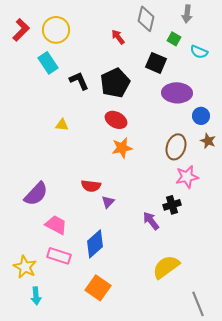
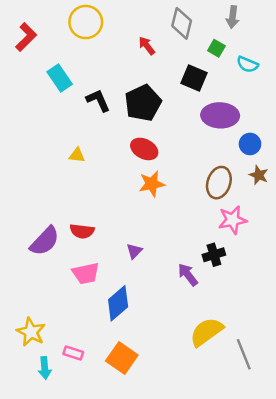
yellow circle: (56, 30) -> (86, 22), moved
red semicircle: (91, 186) -> (82, 231), moved
pink trapezoid: (56, 225) -> (86, 273), moved, turned 140
pink rectangle: (59, 256) -> (73, 353), moved, size x0.7
gray line: (198, 304) -> (244, 354), moved

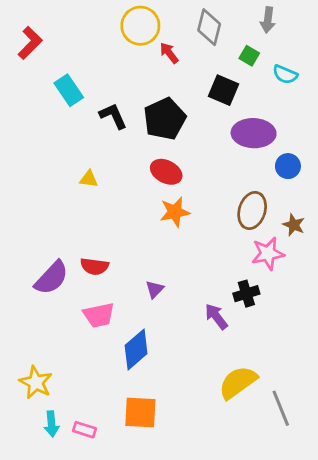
yellow circle: (86, 22) -> (140, 26), moved
brown star: (259, 175) -> (294, 225), moved
pink rectangle: (73, 353) -> (85, 430), moved
orange square: (122, 358) -> (140, 412), turned -32

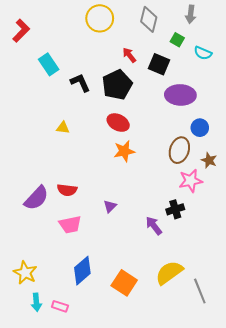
red arrow: (169, 53) -> (129, 55), moved
blue circle: (288, 166) -> (200, 128), moved
blue diamond: (136, 349) -> (82, 271), moved
orange square: (140, 412) -> (124, 283), moved, turned 30

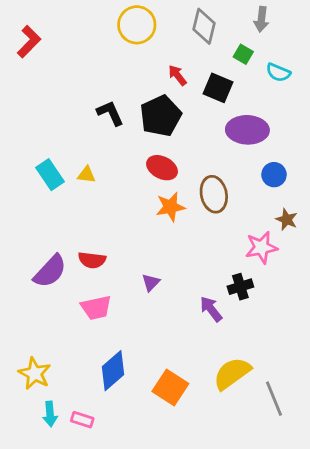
cyan rectangle: (49, 64) -> (50, 175), moved
brown ellipse: (179, 150) -> (214, 194), moved, turned -30

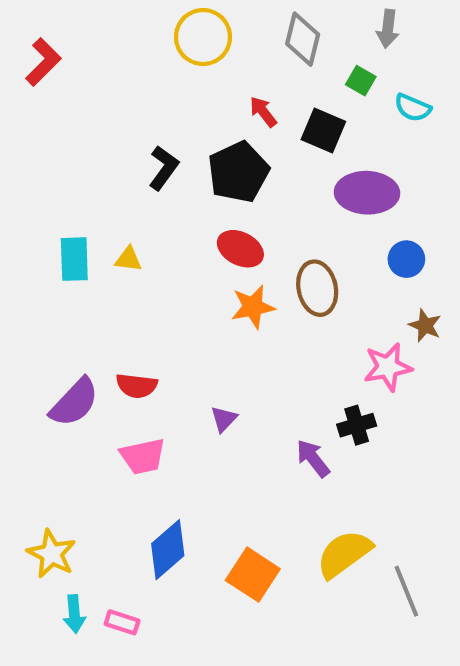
black L-shape: (110, 113) -> (164, 168), turned 60
cyan rectangle: (50, 175) -> (74, 259), turned 32

